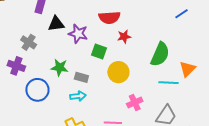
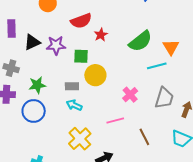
green semicircle: (160, 54) -> (140, 41), turned 45
green star: (60, 67) -> (37, 85), moved
yellow circle: (118, 72) -> (95, 75), moved
cyan arrow: (78, 96) -> (74, 105), turned -133

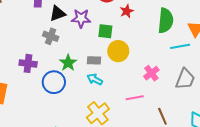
green semicircle: (140, 41) -> (166, 21), turned -50
gray cross: (11, 68) -> (51, 36), moved
green star: (37, 85) -> (68, 63), moved, turned -30

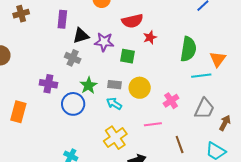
yellow circle: (118, 51) -> (140, 88), moved

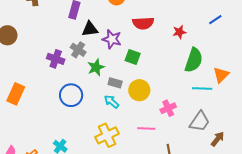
red star: (150, 37) -> (179, 32), moved
purple cross: (48, 84) -> (56, 59), moved
green star: (89, 85) -> (96, 67), moved

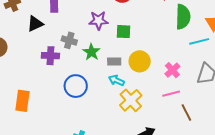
black triangle: (90, 29) -> (35, 24), moved
pink line: (146, 128) -> (171, 94), moved
yellow cross: (107, 135) -> (131, 100), moved

